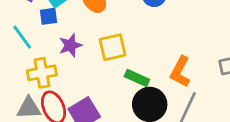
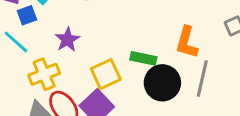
blue square: (49, 16) -> (27, 15), moved
yellow square: (113, 47) -> (106, 74), moved

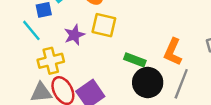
yellow square: (106, 74) -> (104, 25), moved, turned 30

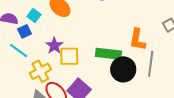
yellow square: (104, 25) -> (69, 56), moved
green rectangle: (135, 60) -> (108, 54), size x1.4

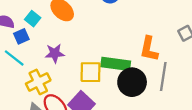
purple star: (54, 46) -> (55, 53), turned 30
yellow square: (69, 56) -> (91, 72), moved

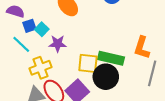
cyan square: (33, 19) -> (42, 29), moved
black circle: (132, 82) -> (106, 77), moved

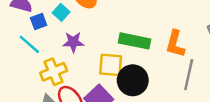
cyan square: (42, 29) -> (61, 12), moved
green rectangle: (111, 58) -> (135, 41), moved

